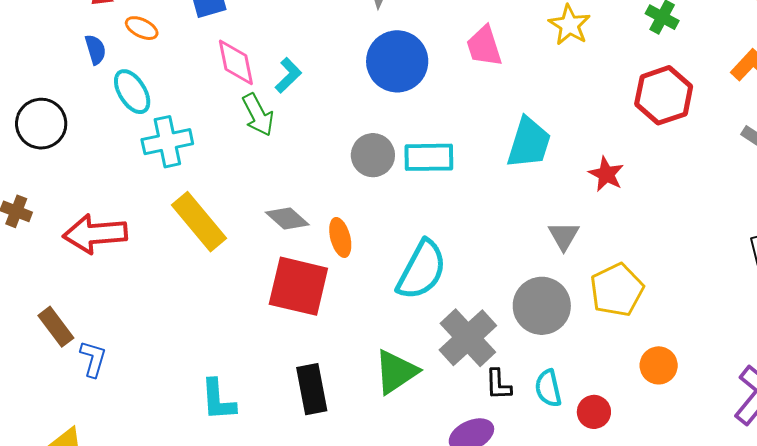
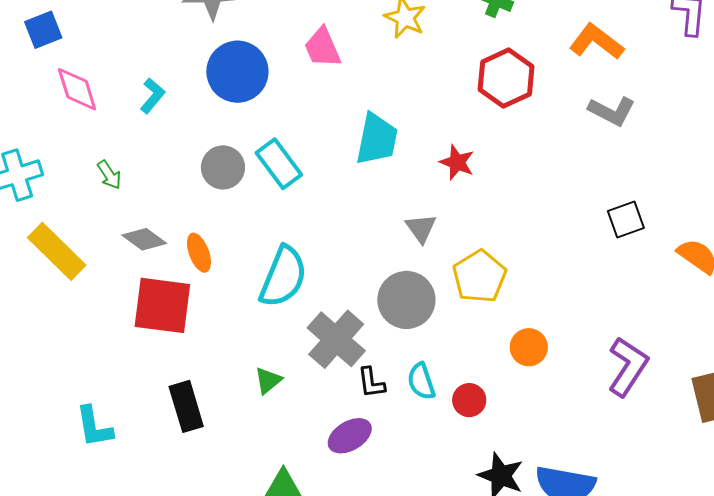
cyan L-shape: (288, 75) -> (153, 96), moved
green arrow: (258, 115) -> (109, 175), moved, size x0.7
cyan rectangle: (429, 157) -> (279, 164), turned 60
green triangle: (396, 372) -> (268, 381), size x0.6

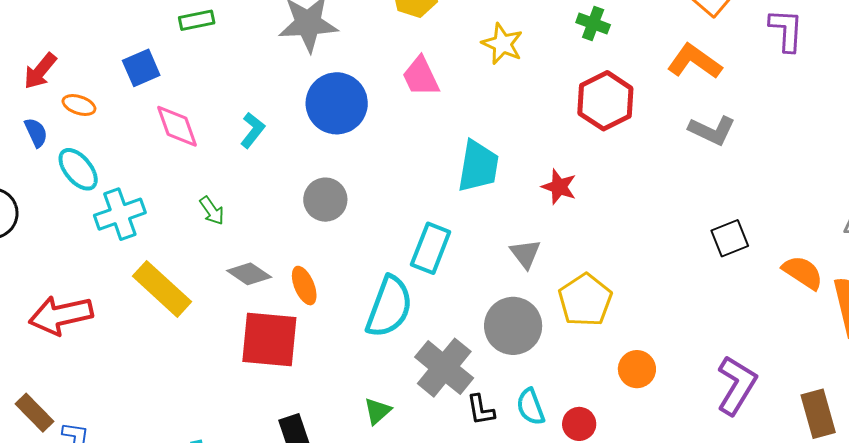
cyan rectangle: (279, 164) -> (431, 248), moved, turned 60

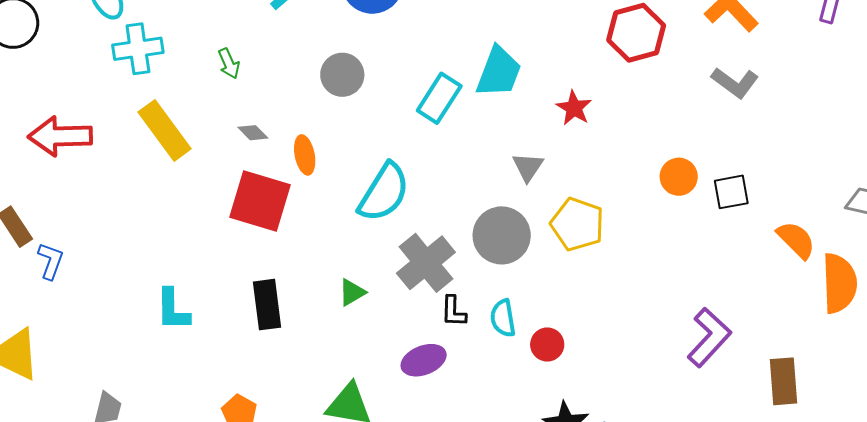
cyan rectangle: (431, 248) -> (439, 98), moved
gray diamond: (249, 274) -> (253, 133), size x0.7
yellow pentagon: (585, 300) -> (577, 224), turned -30
orange circle: (637, 369) -> (679, 177), moved

